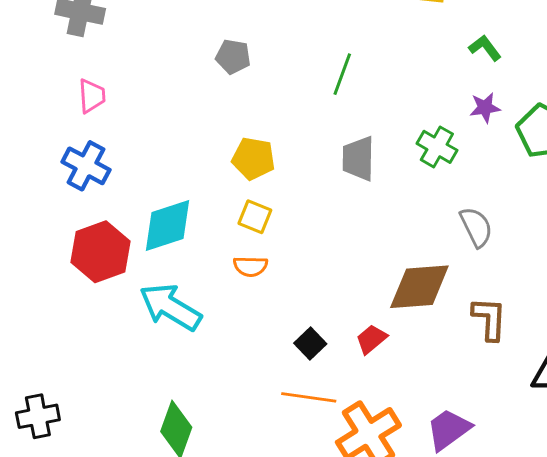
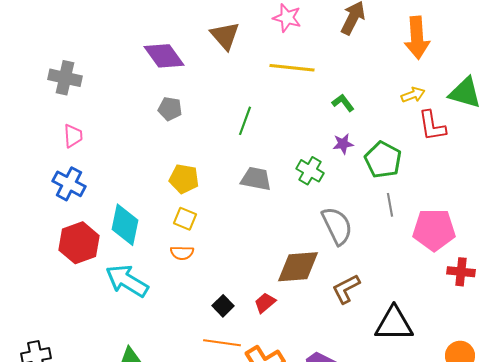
gray trapezoid: (358, 159) -> (256, 179), turned 100
cyan diamond: (168, 226) -> (125, 225), turned -60
gray semicircle: (476, 227) -> (337, 226), size x1.4
brown L-shape: (489, 319) -> (346, 289), turned -120

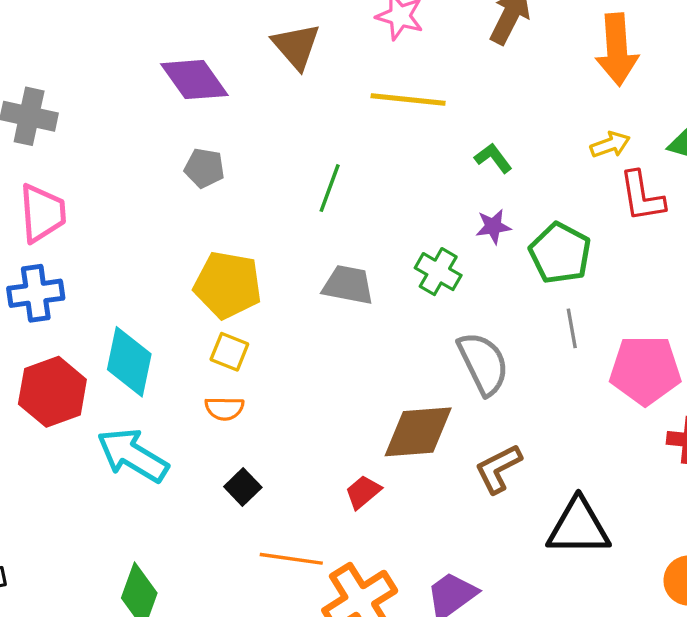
pink trapezoid: (73, 136) -> (42, 213), size x1.5
yellow pentagon: (184, 179) -> (228, 285), size x1.4
blue cross: (69, 184) -> (36, 293), turned -36
black square: (223, 306) -> (243, 487), moved

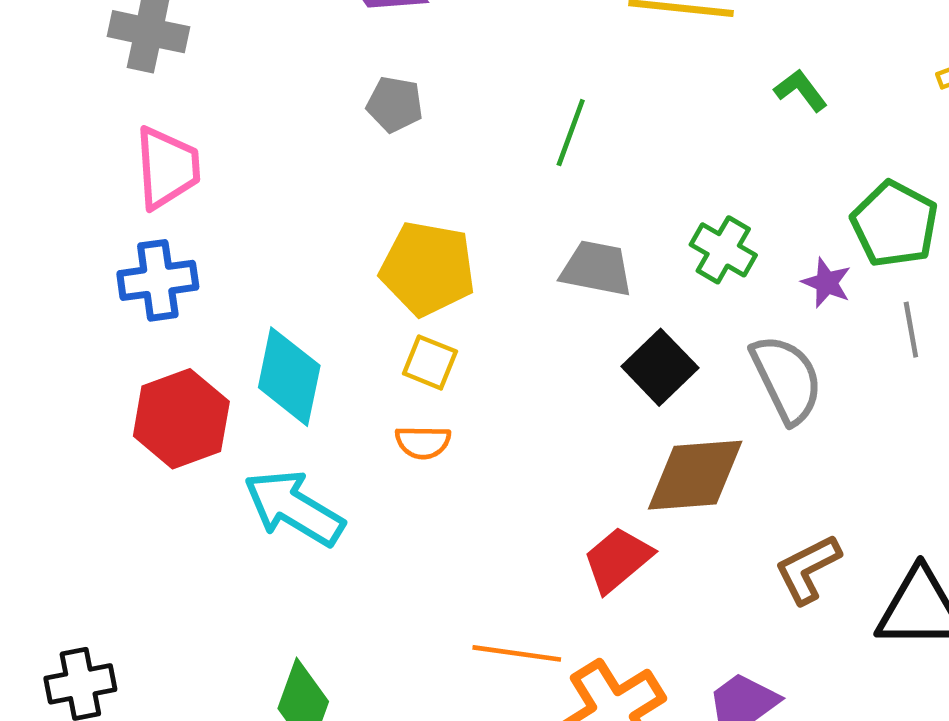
purple star: (493, 226) -> (826, 283), moved, turned 30
brown L-shape: (498, 469) -> (808, 569), moved
black square: (243, 487) -> (660, 367), moved, size x1.4
red trapezoid: (363, 492) -> (618, 560), size x1.4

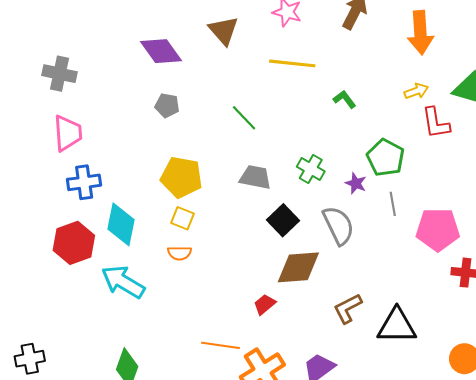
green line: (571, 133) -> (244, 118), turned -64
blue cross: (158, 280) -> (84, 182), moved
red trapezoid: (618, 560) -> (265, 304), size x0.7

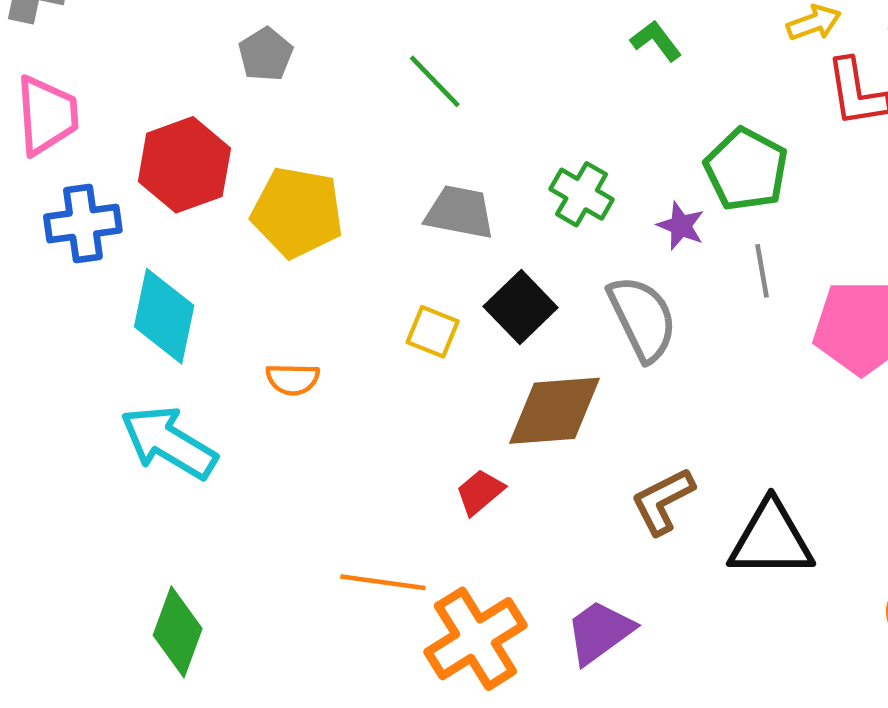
gray pentagon: (167, 105) -> (266, 54), turned 30
yellow square: (183, 218) -> (433, 332), moved
red hexagon: (74, 243) -> (184, 165), moved

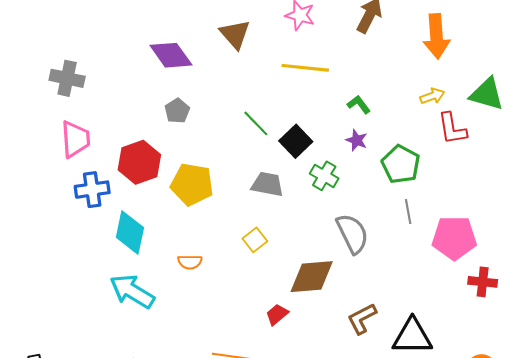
purple star: (681, 226) -> (357, 140), moved
black square: (521, 307) -> (296, 141), moved
yellow square: (433, 332) -> (255, 240), turned 30

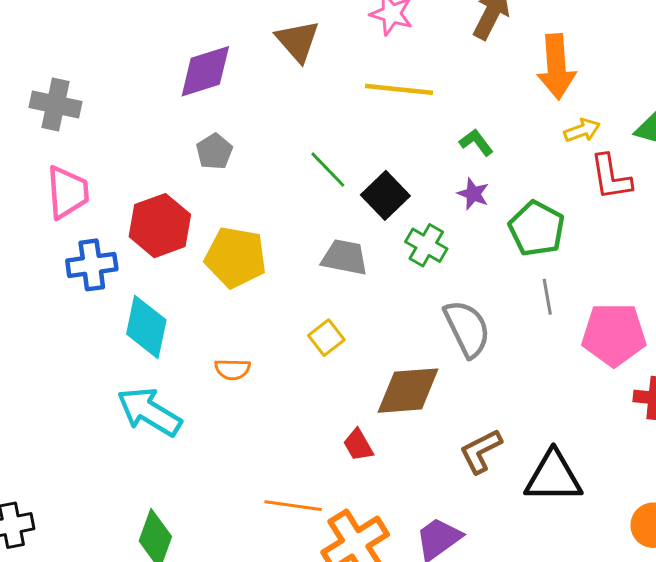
orange arrow: (436, 36) -> (556, 67), moved
purple diamond: (171, 55) -> (205, 71), turned -72
red trapezoid: (277, 314) -> (358, 445), turned -80

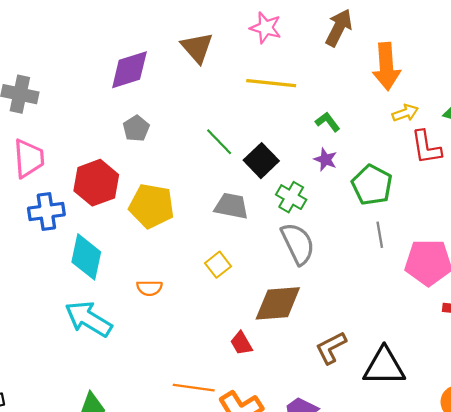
gray semicircle: (467, 328) -> (298, 244), moved

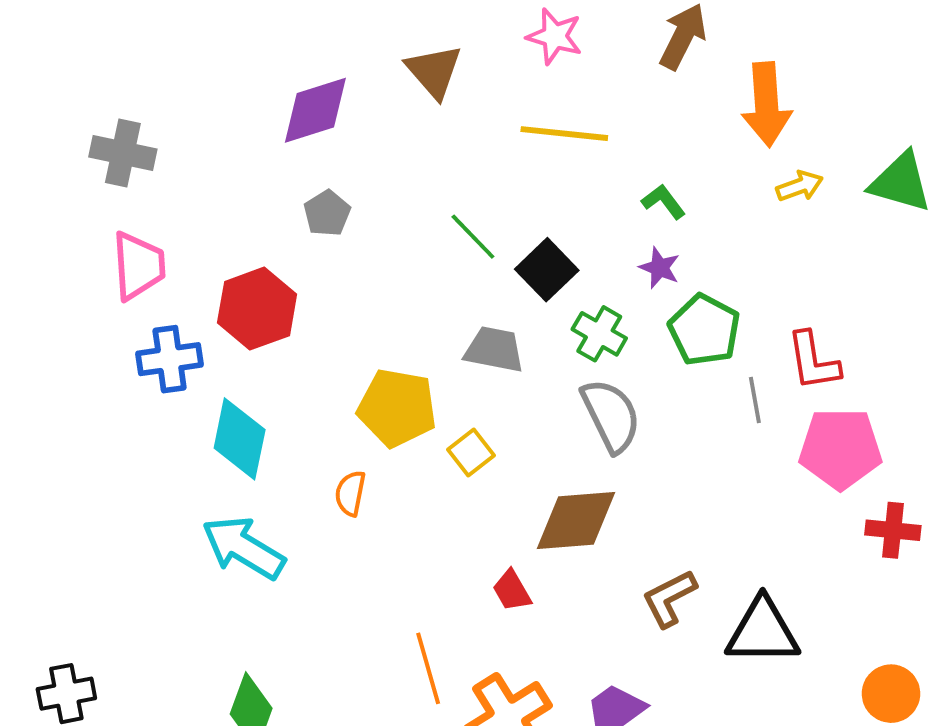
red L-shape: (426, 147) -> (813, 361), moved
green pentagon: (372, 185) -> (704, 330), moved
yellow pentagon: (152, 206) -> (397, 408), moved
orange semicircle: (149, 288) -> (350, 493), turned 100
orange line: (194, 388) -> (428, 668), turned 66

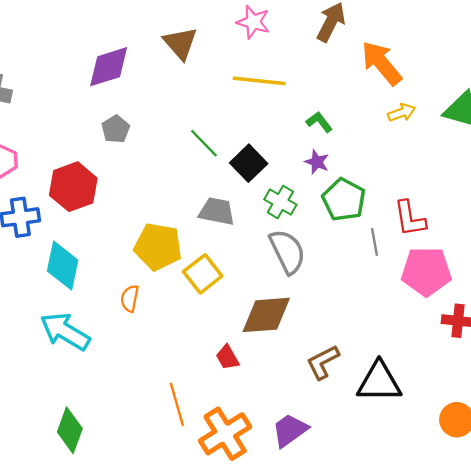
orange arrow: (767, 104) -> (382, 63), turned 144
yellow square: (471, 452) -> (203, 274), size x1.4

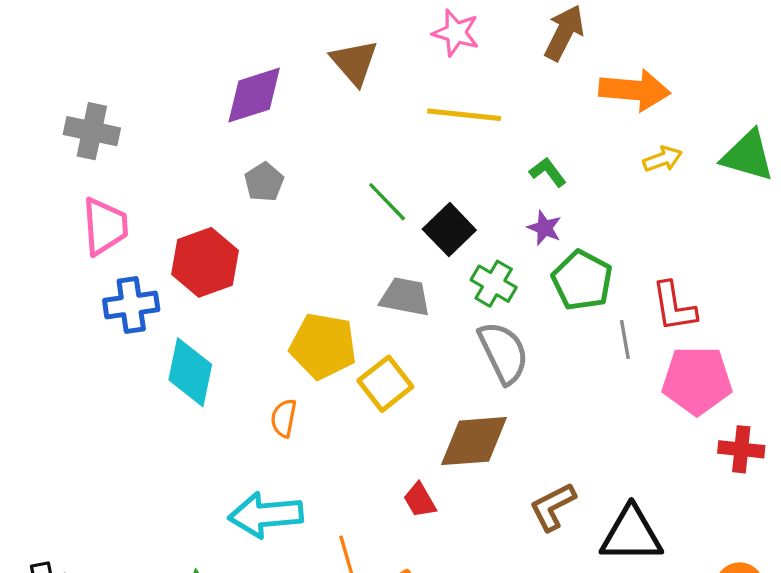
orange arrow: (382, 63) -> (635, 90), turned 135
cyan arrow: (65, 331) -> (266, 515), moved, turned -36

